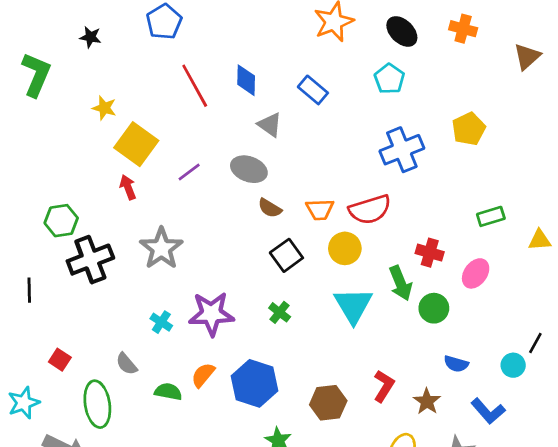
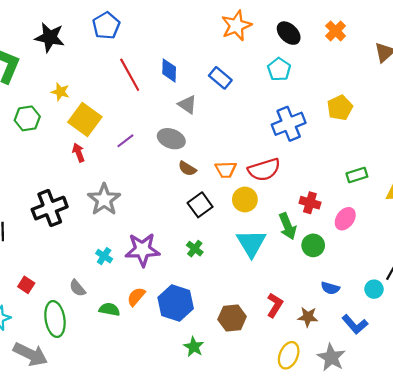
orange cross: (463, 29) -> (336, 31), turned 30
black star: (90, 37) -> (50, 37), size x1.8
green hexagon: (61, 221) -> (27, 118), moved
brown star: (427, 401) -> (308, 317), turned -30

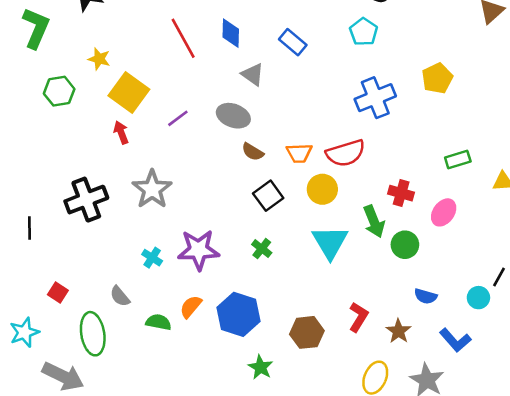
brown star: (308, 317) -> (398, 331), turned 30

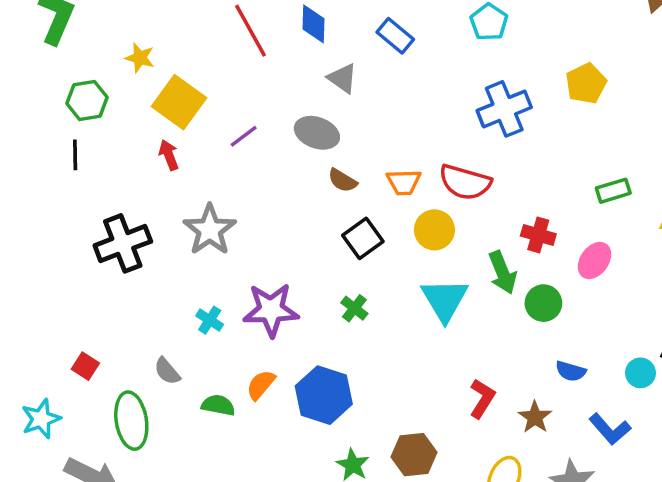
red semicircle: (346, 153) -> (465, 182), turned 33
black line: (30, 228) -> (75, 155), moved
brown hexagon: (307, 332) -> (414, 455), moved

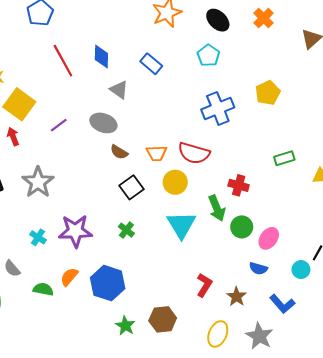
pink ellipse: (595, 260) -> (269, 238), moved

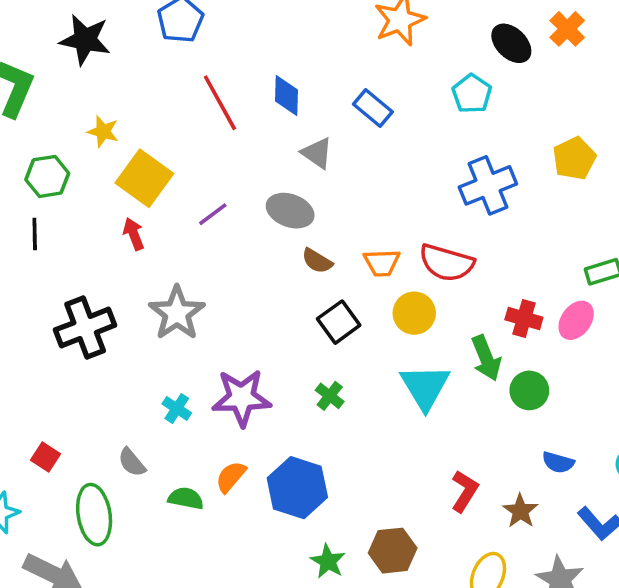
black ellipse: (218, 20) -> (511, 43), moved
pink ellipse: (269, 238) -> (576, 320), moved

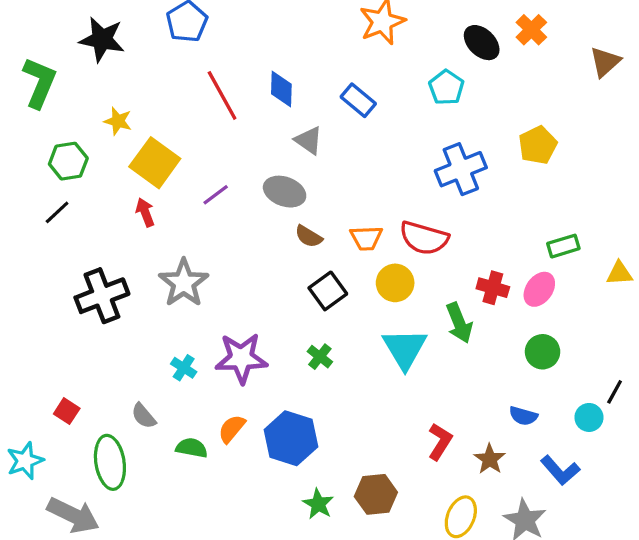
black line: (35, 234) -> (57, 212), turned 48
green circle: (529, 390) -> (543, 352), moved

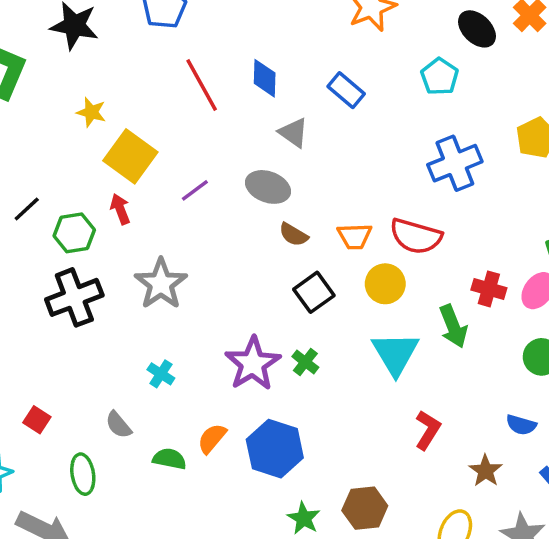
green hexagon: (68, 161) -> (74, 233), moved
purple star: (241, 358) -> (253, 364), moved, turned -30
red L-shape: (440, 441) -> (428, 430), moved
green ellipse: (110, 462) -> (83, 474), size x0.7

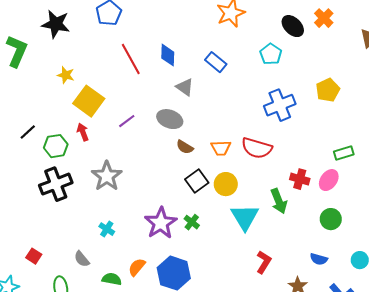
yellow circle: (385, 284) -> (226, 184), moved

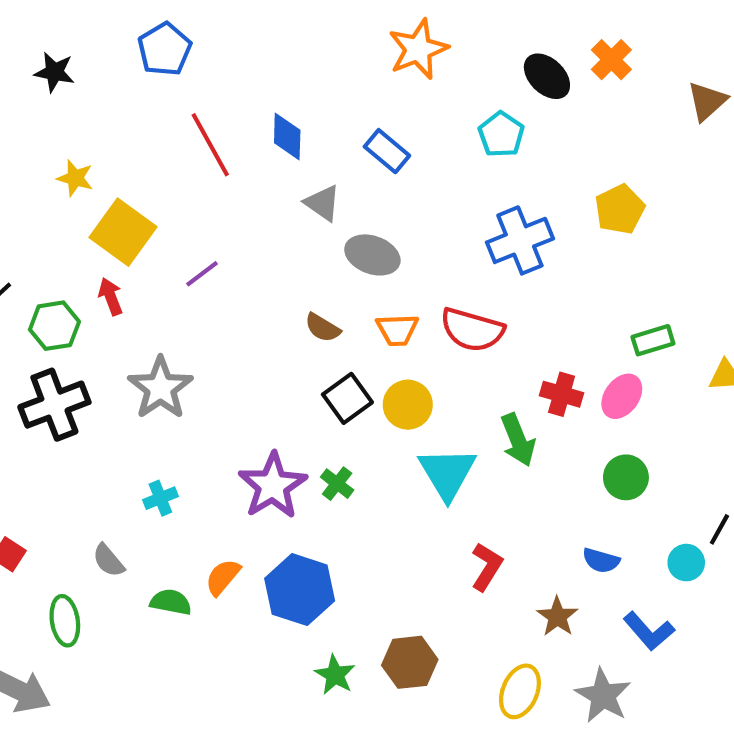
black star: (56, 24) -> (54, 72), size x0.7
gray ellipse: (170, 119) -> (372, 255), moved
cyan cross: (107, 229) -> (160, 498), turned 35

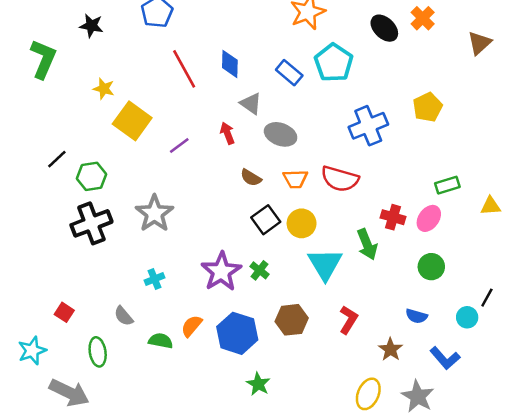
cyan pentagon: (501, 134) -> (334, 63), moved, size x1.4
red arrow: (111, 297) -> (227, 133), moved
brown hexagon: (410, 662) -> (292, 320), moved

